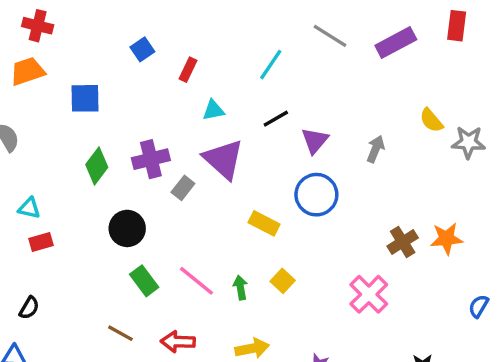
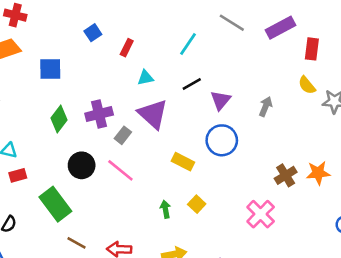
red rectangle: (457, 26) -> (312, 49), moved
green rectangle: (144, 281) -> (55, 204), moved, size x1.5
pink line: (196, 281) -> (120, 170), moved

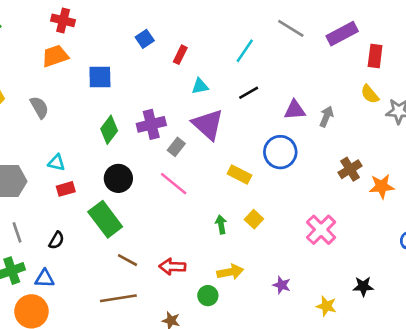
purple triangle: (221, 100) -> (295, 110), moved, turned 45
black circle: (82, 165) -> (118, 178), moved
brown cross: (286, 175) -> (350, 169), moved

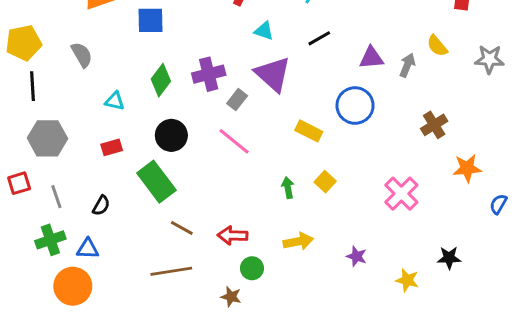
cyan triangle: (200, 86) -> (264, 31), turned 30
yellow semicircle: (370, 94) -> (437, 46), moved
cyan triangle: (56, 163) -> (115, 101), moved
orange star: (382, 186) -> (467, 168), moved
green circle: (208, 296) -> (252, 268), moved

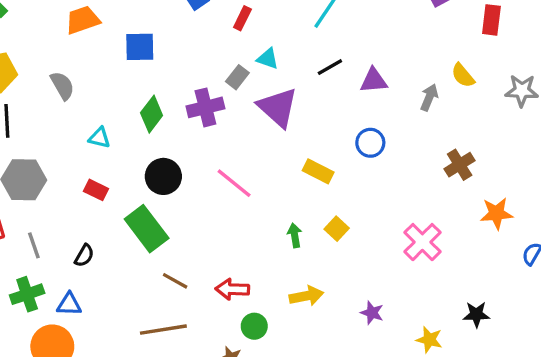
purple triangle: (371, 58) -> (374, 81), moved
gray rectangle: (237, 100) -> (237, 77), moved
blue circle: (355, 106) -> (370, 143), size x0.7
red rectangle: (112, 147) -> (96, 190), turned 42

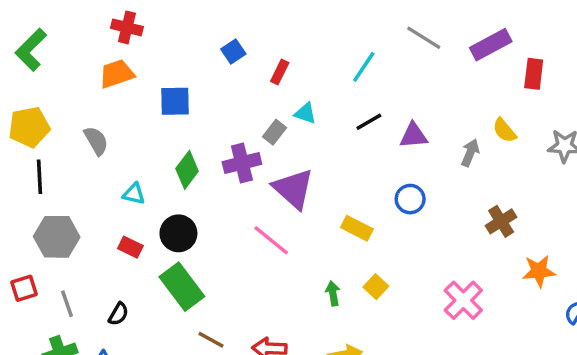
purple triangle: (278, 107) -> (293, 189), moved
black circle: (163, 176) -> (178, 233), moved

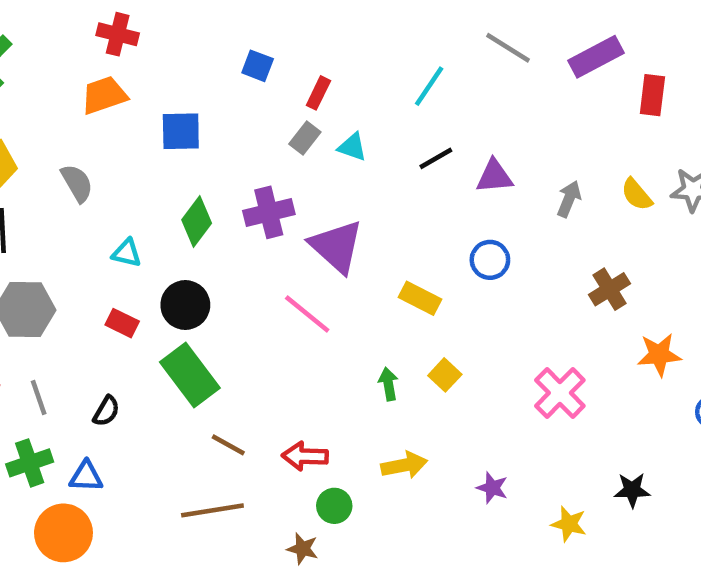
blue square: (233, 51) -> (258, 66), turned -35
yellow semicircle: (504, 130) -> (637, 194), moved
gray rectangle: (275, 132) -> (305, 138), moved

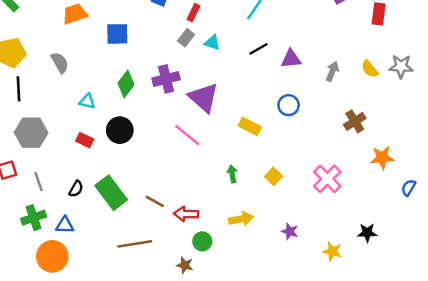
green rectangle: (190, 375) -> (111, 193), moved
yellow square: (445, 375) -> (274, 176), moved
brown line: (228, 445) -> (155, 201), moved

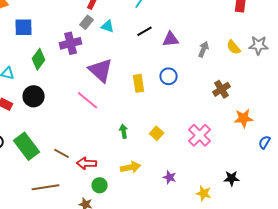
blue square: (117, 34) -> (24, 27), moved
purple cross: (166, 79) -> (71, 43), moved
yellow rectangle: (250, 126) -> (139, 83), moved, turned 54

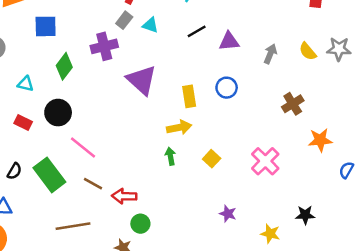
pink line: (88, 100) -> (83, 147), moved
yellow arrow: (131, 167) -> (179, 128), moved

